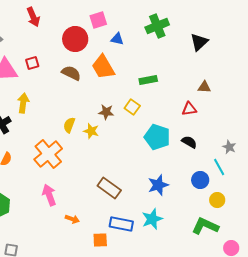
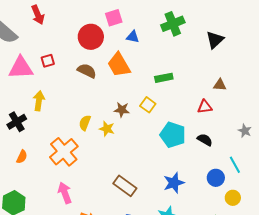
red arrow: (33, 17) -> (38, 15), moved
gray star: (229, 147) -> (245, 131), moved

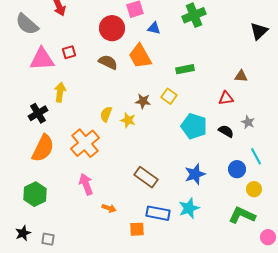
black triangle: (215, 40) -> (259, 31), moved
gray star: (245, 131) -> (248, 122), moved
orange semicircle: (22, 157) -> (43, 148), size x2.0

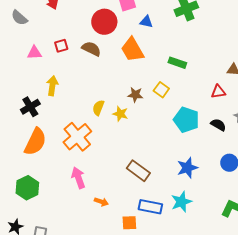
gray semicircle: (27, 24) -> (19, 18), size x0.7
pink triangle: (42, 59) -> (34, 53), size x0.6
brown semicircle: (108, 62) -> (91, 49), moved
green rectangle: (185, 69) -> (177, 63), turned 30

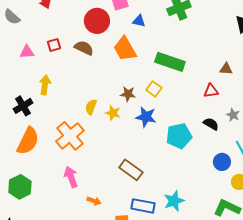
green rectangle: (177, 63) -> (170, 62), size x1.6
cyan pentagon: (186, 120) -> (179, 136), moved, turned -30
blue star: (187, 168) -> (146, 117), moved, turned 30

